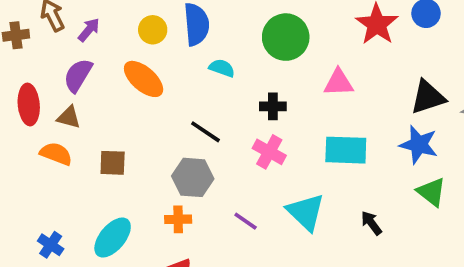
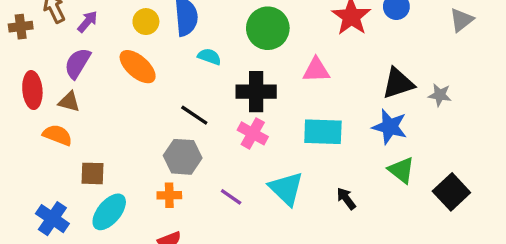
black cross: (273, 106) -> (256, 92), size x1.6
brown square: (113, 163) -> (93, 173), moved
blue cross: (51, 245) -> (52, 219), size x1.4

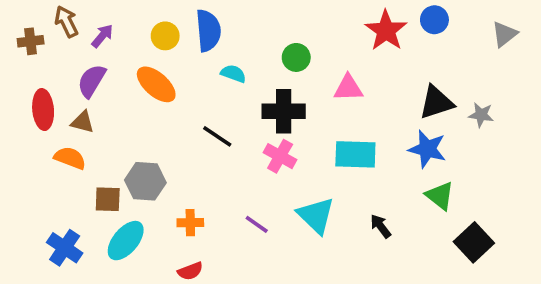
green circle: (268, 28) -> (296, 57), moved, size x0.6
gray hexagon: (183, 157) -> (145, 181), moved
black square: (451, 192) -> (474, 242), moved

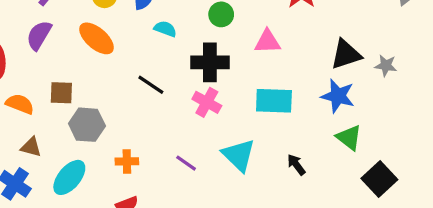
brown triangle: (83, 122) -> (31, 147), moved
brown square: (108, 199) -> (61, 93), moved

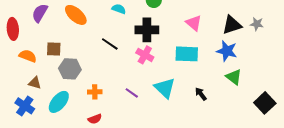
pink triangle: (268, 42) -> (194, 23), moved, turned 42
gray star: (386, 66) -> (257, 24), moved
black square: (379, 179) -> (265, 103), moved

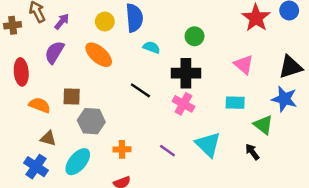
cyan rectangle: (187, 54) -> (235, 103), size x0.7
green triangle: (234, 77) -> (263, 125), moved

